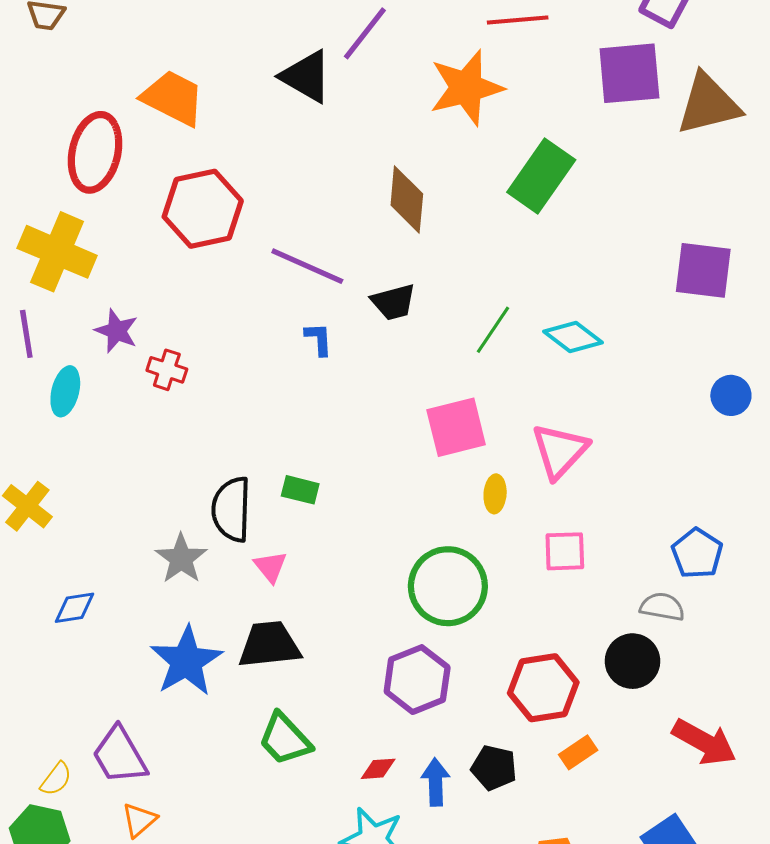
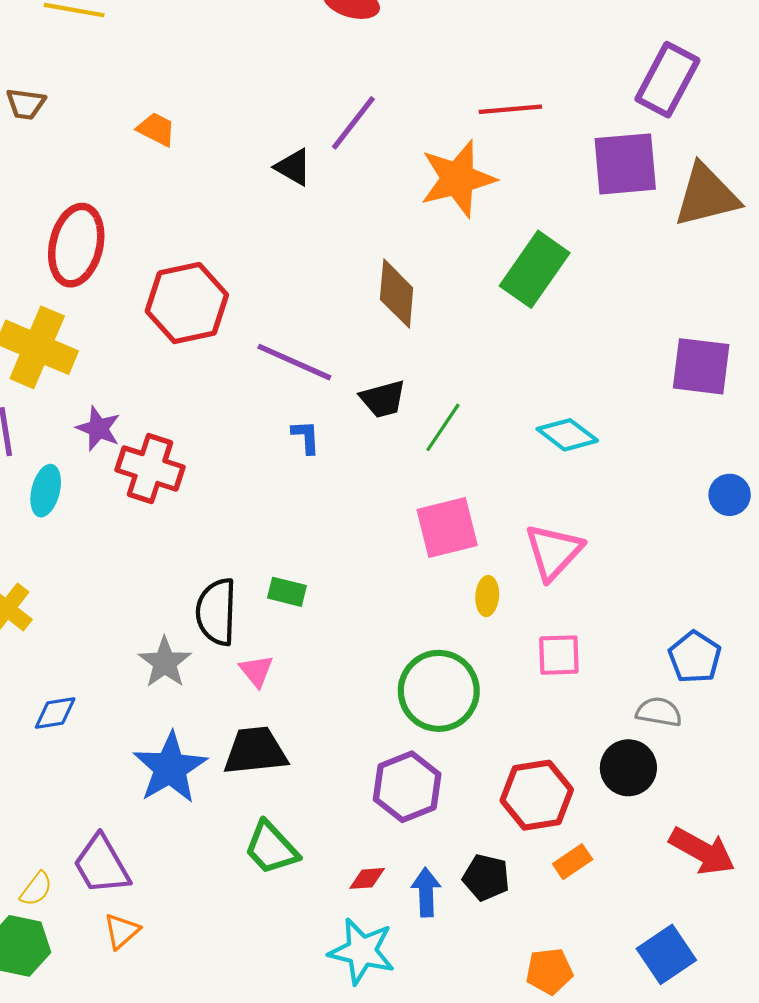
black triangle: (306, 76) -> (293, 167), size x0.7
orange trapezoid: (173, 98) -> (156, 129), moved, size x0.6
green line: (493, 330) -> (443, 427), moved
red cross: (167, 370) -> (150, 469), size x1.6

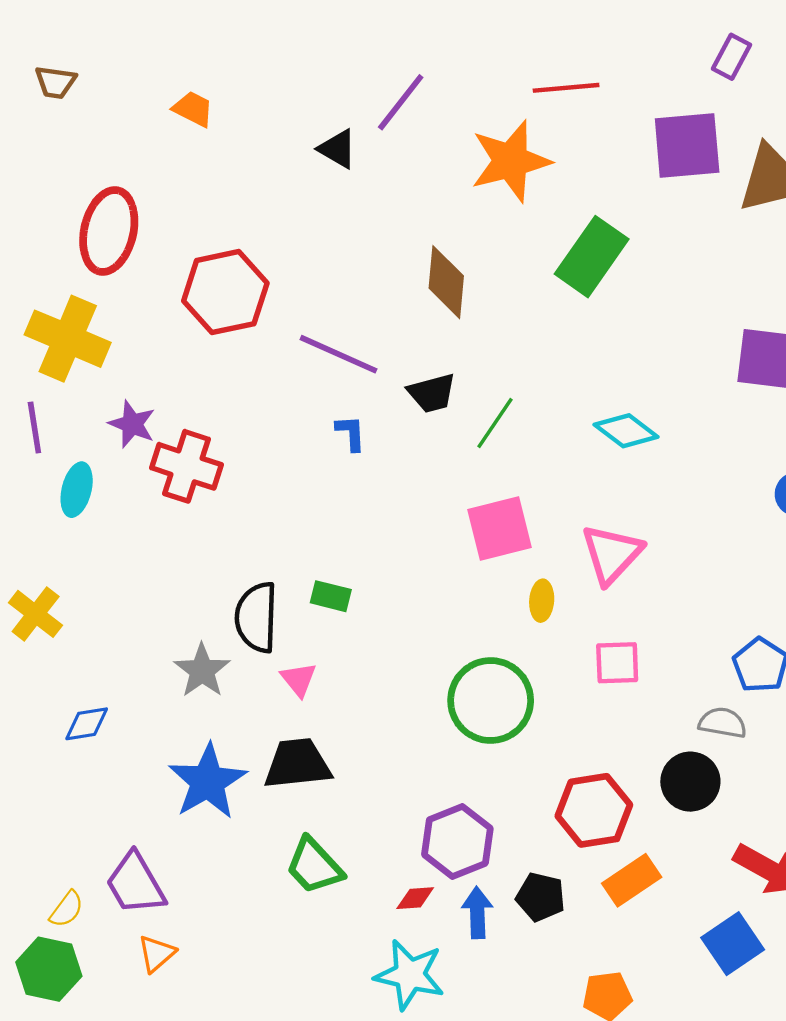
purple rectangle: (667, 80) -> (731, 57), size x0.6
purple hexagon: (407, 787) -> (457, 842), moved
orange rectangle: (573, 862) -> (632, 880), size x1.4
blue square: (666, 954) -> (733, 944), moved

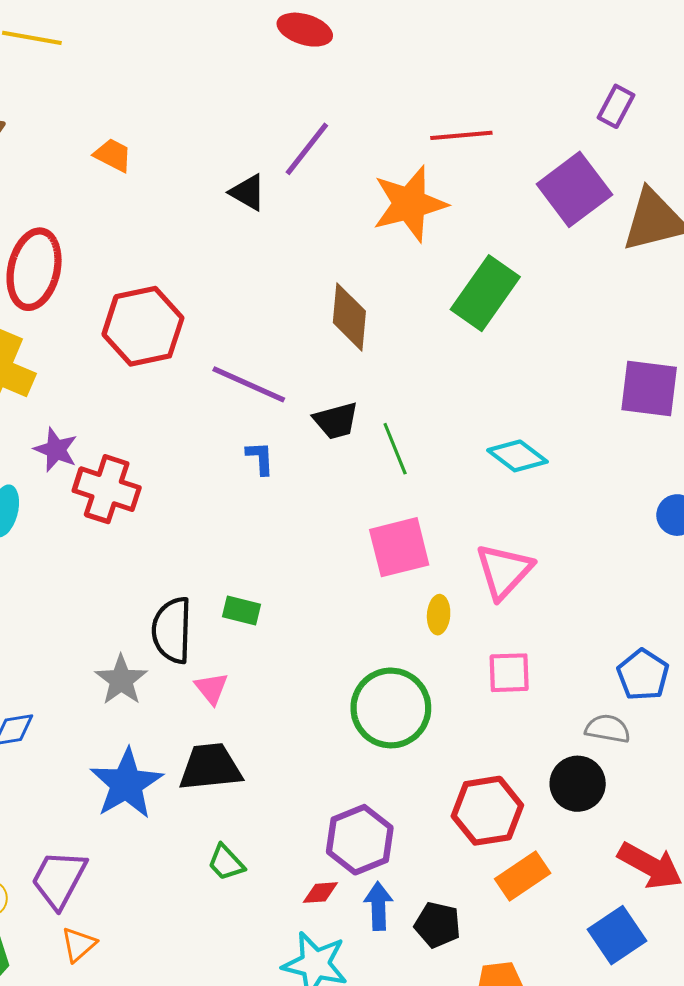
purple square: (687, 146) -> (574, 189), turned -32
green line: (495, 423) -> (395, 449), turned -56
green trapezoid: (314, 866) -> (226, 863), size x0.7
purple trapezoid: (135, 884) -> (59, 879), turned 58
black pentagon: (541, 897) -> (438, 925), moved

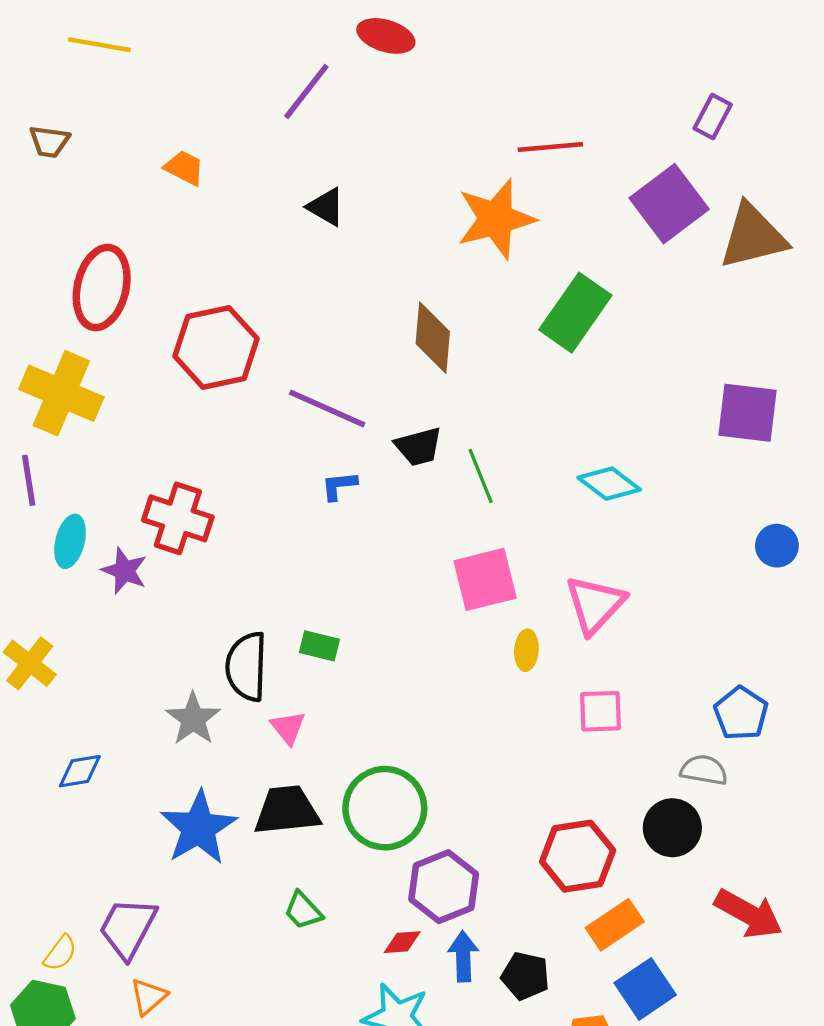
purple line: (307, 149) -> (306, 91), moved
purple star: (56, 450) -> (124, 571), moved
blue L-shape: (260, 458) -> (339, 486), turned -93
green circle: (391, 708) -> (385, 808), moved
blue square: (617, 935) -> (645, 989), moved

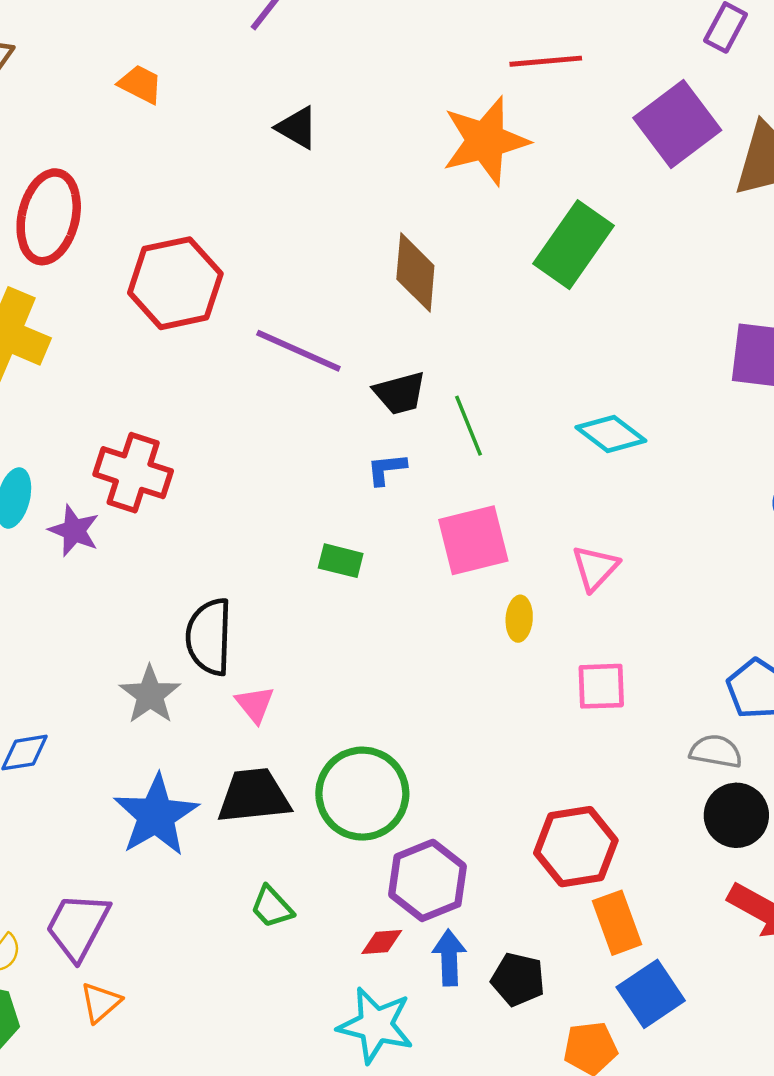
blue L-shape: (339, 486) -> (386, 469), moved
pink triangle: (595, 604) -> (595, 568), size x0.7
green rectangle: (319, 646) -> (341, 561), moved
black circle: (672, 828) -> (736, 815), moved
orange rectangle: (615, 925) -> (617, 923), turned -76

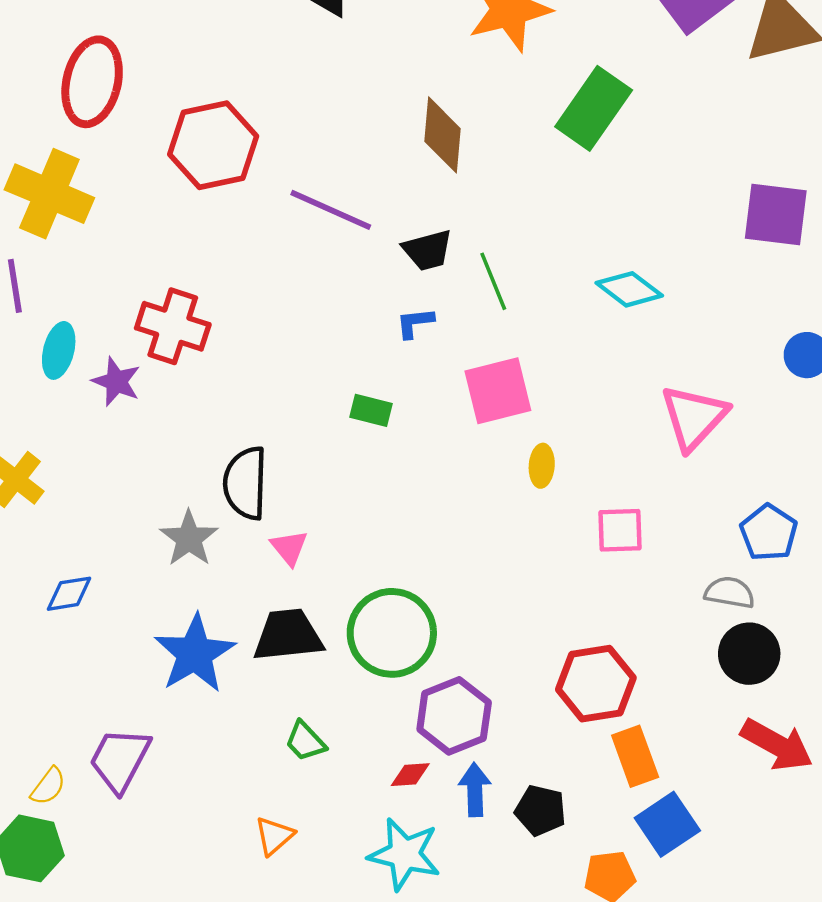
pink triangle: (595, 568) -> (694, 417), moved, size x1.5
orange triangle: (101, 1002) -> (274, 836), moved

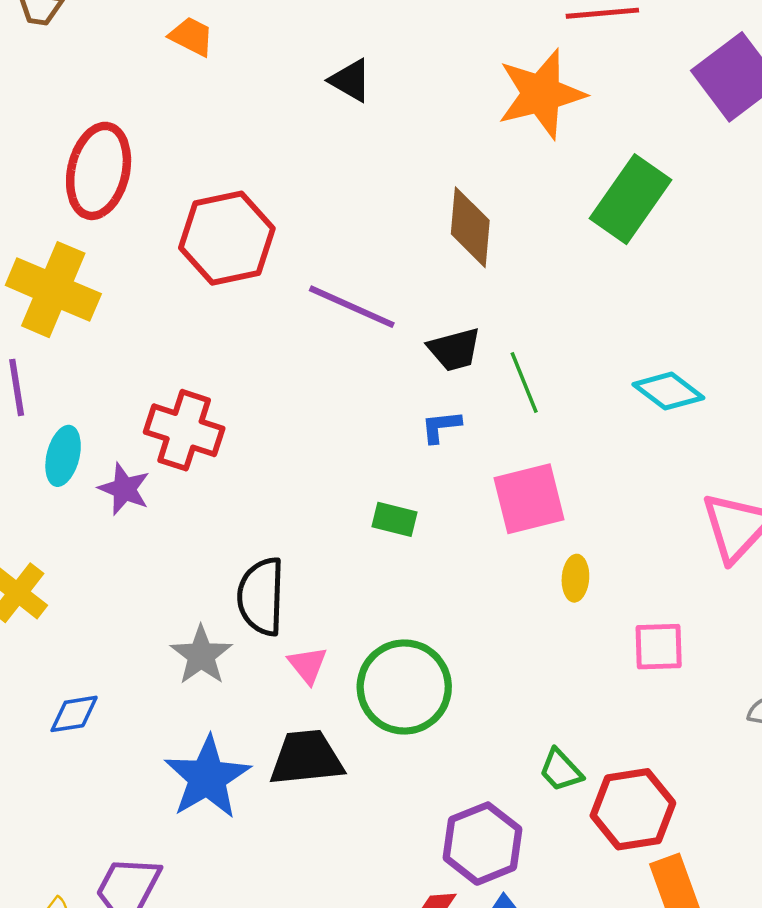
green circle: (392, 633) -> (404, 687), moved
green trapezoid: (305, 741) -> (561, 770), moved

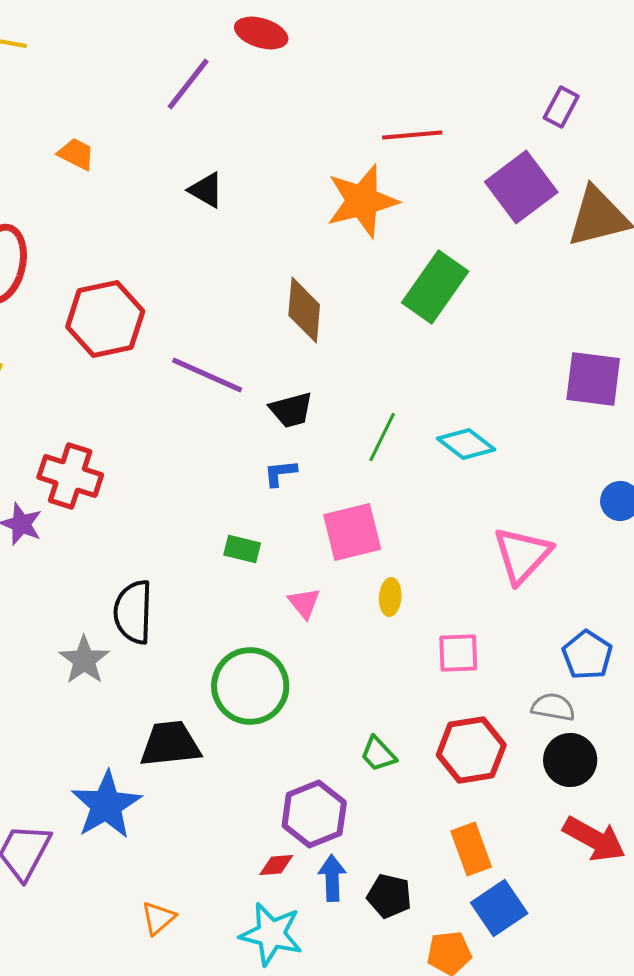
green line: (524, 382) -> (382, 437), moved, turned 48
pink triangle: (308, 665) -> (304, 603), moved
blue star: (207, 777) -> (106, 805), moved
red hexagon: (633, 809) -> (471, 750), moved

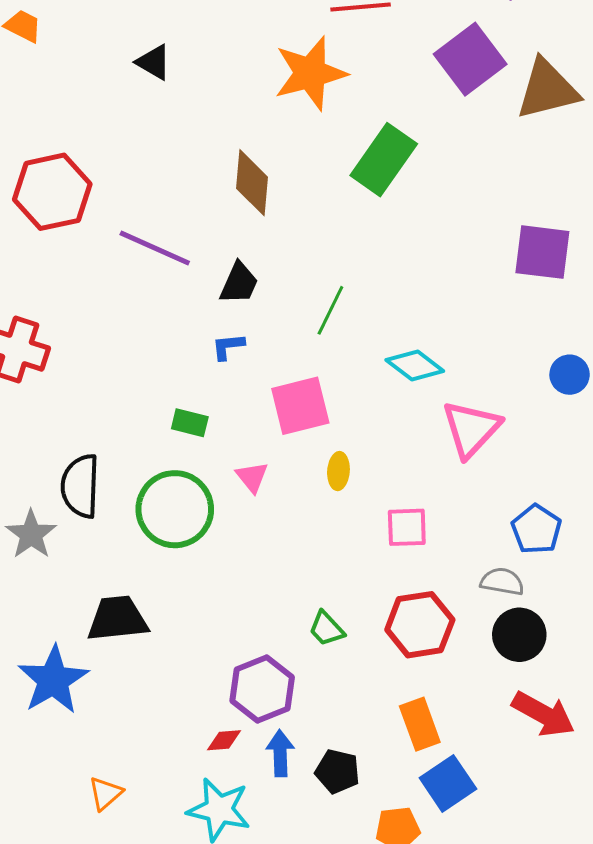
black trapezoid: (291, 410) -> (239, 283), turned -51
cyan diamond: (466, 444) -> (415, 366), moved
green circle: (250, 686) -> (175, 509), moved

